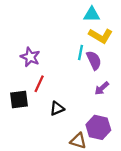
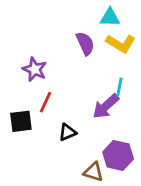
cyan line: (80, 53) -> (119, 87), moved
purple semicircle: (94, 60) -> (85, 43), moved
purple arrow: (102, 88) -> (106, 106), moved, size x1.5

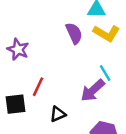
purple star: (35, 69) -> (18, 49), moved
cyan line: (119, 87) -> (105, 73), turned -42

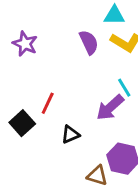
purple star: (18, 49) -> (25, 44), moved
black square: (16, 104) -> (22, 123), turned -35

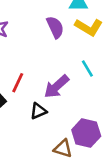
purple arrow: (110, 108) -> (56, 87), moved

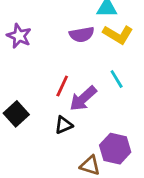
purple semicircle: (55, 27) -> (82, 34), turned 105
red line: (18, 83) -> (62, 86), moved

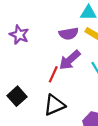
purple arrow: (83, 99) -> (70, 60), moved
black triangle: (64, 125) -> (54, 105), size x1.5

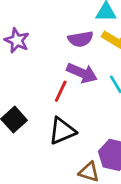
purple arrow: (70, 60) -> (82, 73), turned -115

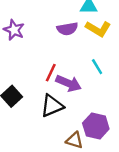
purple arrow: (82, 73) -> (69, 83), moved

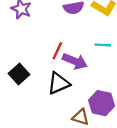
cyan line: (97, 67) -> (103, 45), turned -56

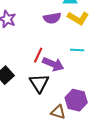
black triangle: (59, 83) -> (39, 83), turned -40

